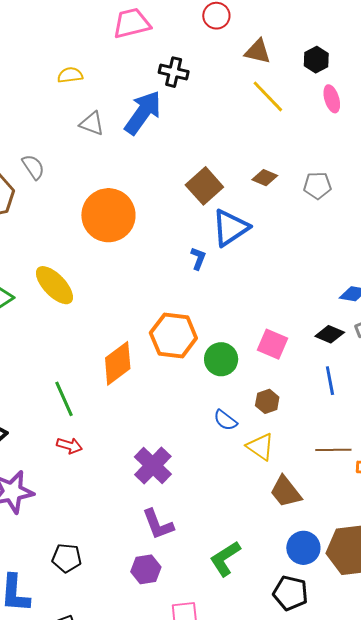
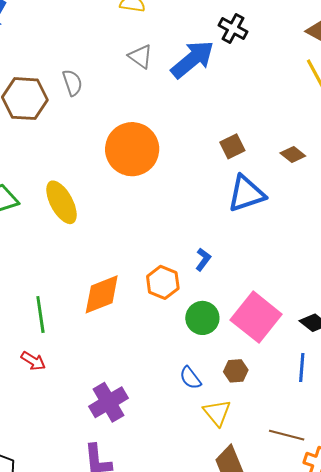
brown square: (204, 186) -> (232, 146), size x0.7
blue L-shape: (198, 258) -> (203, 260), moved
orange hexagon: (173, 335) -> (163, 282), size x0.7
pink square: (273, 344) -> (256, 317), size x1.6

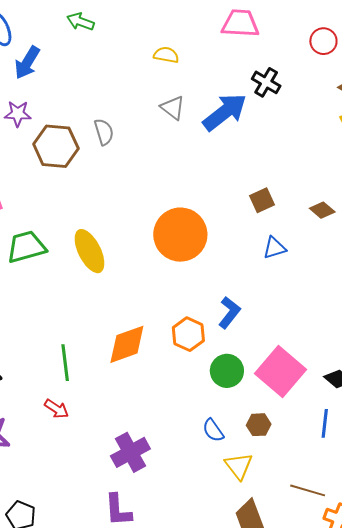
orange circle: (132, 149) -> (180, 235), moved
blue triangle: (246, 194) -> (274, 248), size x0.6
blue L-shape: (203, 260) -> (229, 312), size x1.4

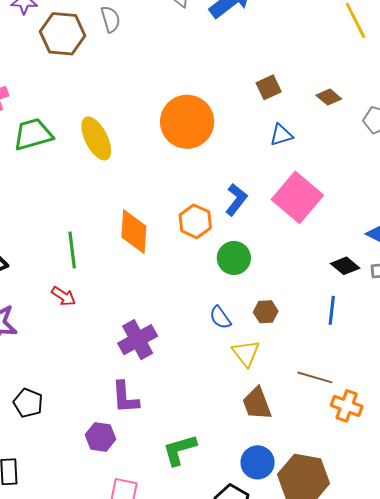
orange diamond: (127, 344) -> (134, 232), turned -66
pink square: (281, 372) -> (297, 197), moved

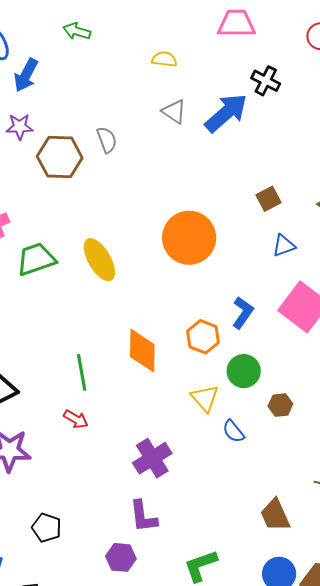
brown hexagon: (266, 312) -> (280, 405), moved
yellow triangle: (246, 353) -> (205, 398), moved

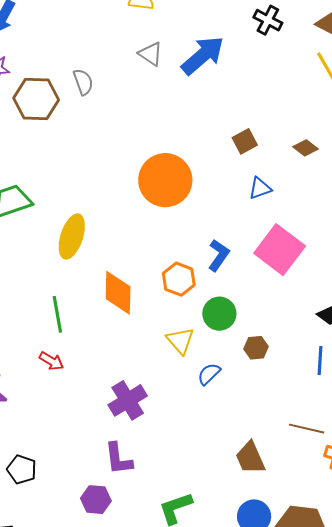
black cross: (266, 81) -> (268, 20), moved
yellow ellipse: (99, 260) -> (72, 237), moved, turned 48
blue semicircle: (233, 431) -> (209, 374), turned 85

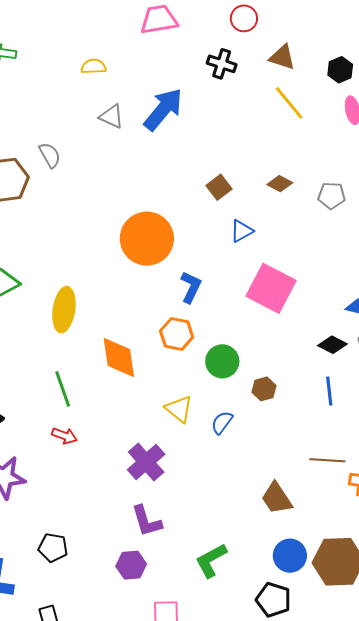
blue L-shape: (219, 255) -> (191, 287), moved
yellow triangle: (180, 341) -> (179, 409), moved

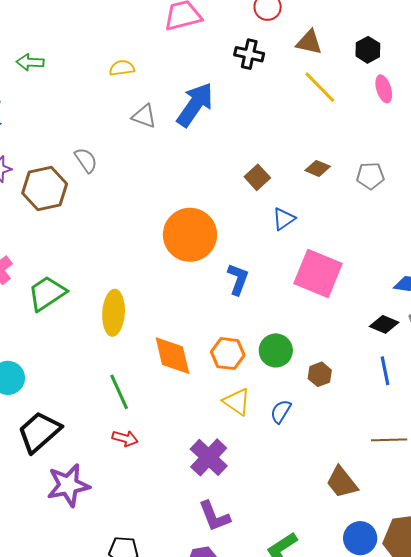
orange hexagon: (177, 334) -> (228, 354), moved

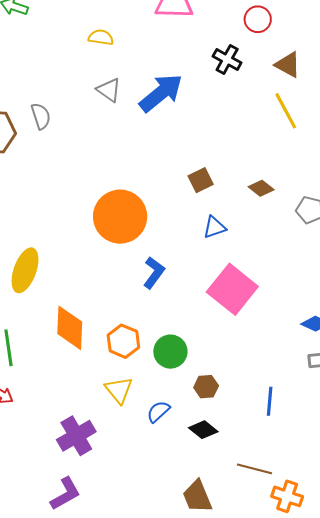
black diamond: (384, 324) -> (203, 430), moved
purple L-shape: (214, 516) -> (65, 494), turned -114

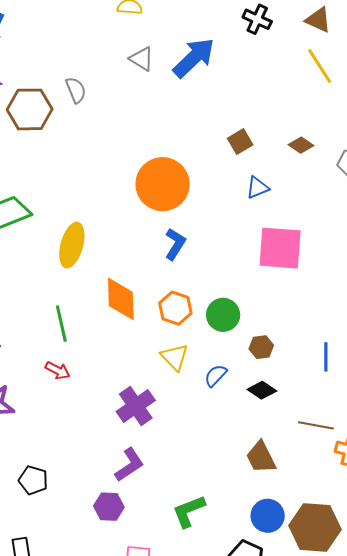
blue L-shape: (154, 273) -> (175, 244), moved
pink square: (232, 289) -> (280, 248), turned -30

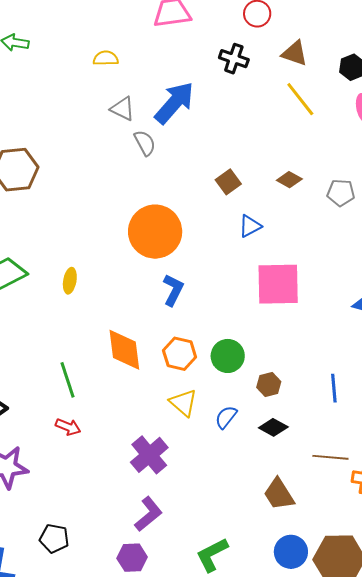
gray semicircle: (76, 90) -> (145, 143), moved
yellow ellipse: (72, 245) -> (70, 281), moved, size x0.6

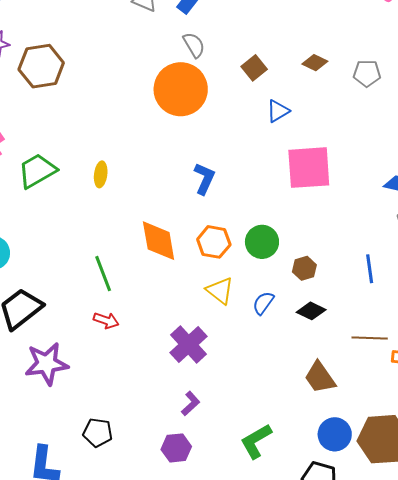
gray semicircle: (145, 143) -> (194, 45), moved
orange circle: (155, 232) -> (181, 89), moved
purple L-shape: (148, 514) -> (191, 404), size x0.7

